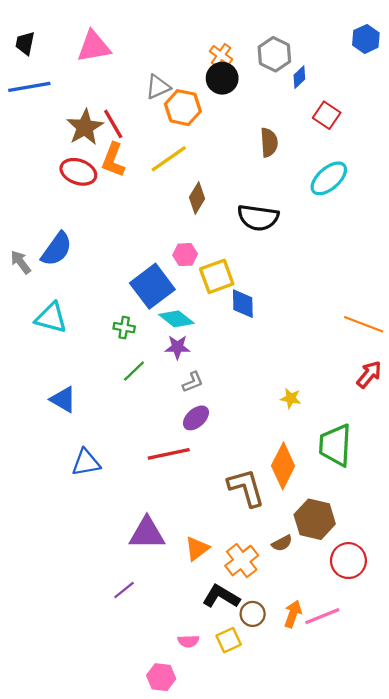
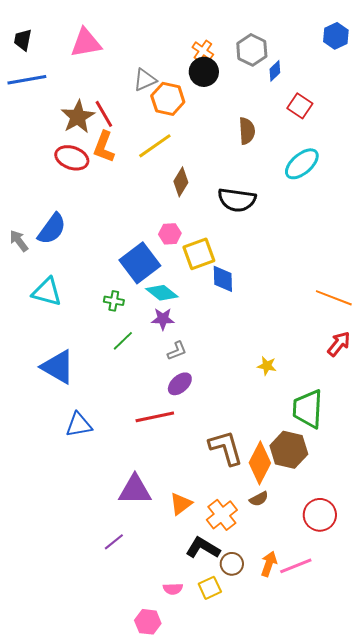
blue triangle: (63, 399) -> (58, 367), size x1.4
orange diamond: (283, 466) -> (260, 463), moved
brown hexagon: (315, 519) -> (289, 450), moved

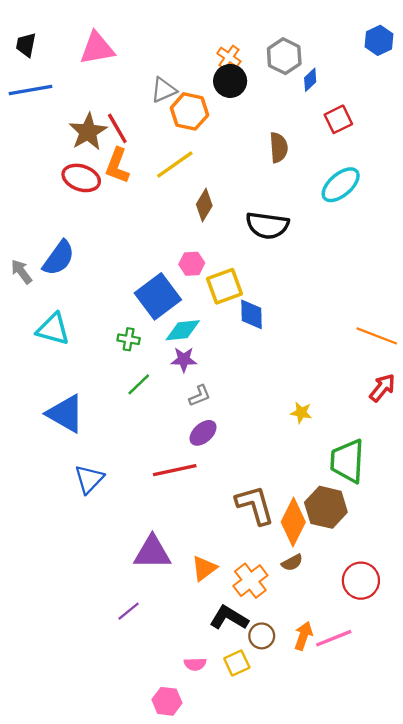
red square: (300, 106) -> (338, 119), turned 30
cyan diamond: (162, 293) -> (183, 330), turned -44
blue triangle: (79, 425) -> (89, 479), turned -36

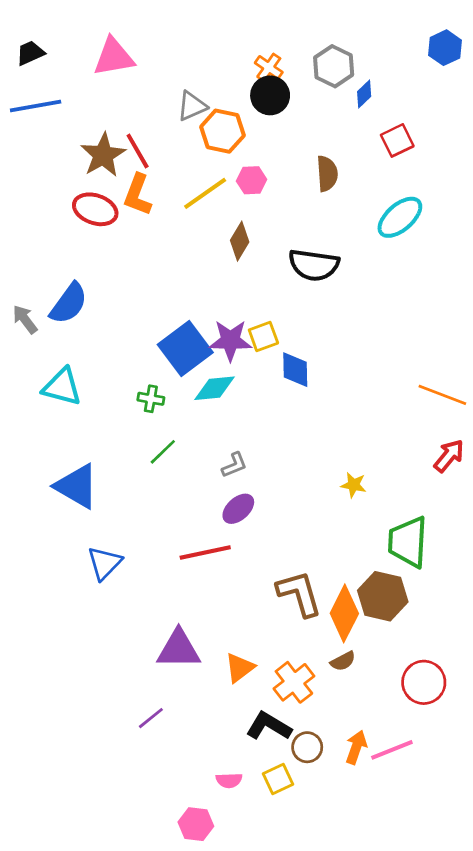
black trapezoid: (26, 45) -> (30, 53), turned 55
pink hexagon: (192, 264) -> (252, 180), moved
yellow square: (224, 286) -> (263, 337), size x0.7
purple star: (184, 360) -> (230, 340), moved, size x1.4

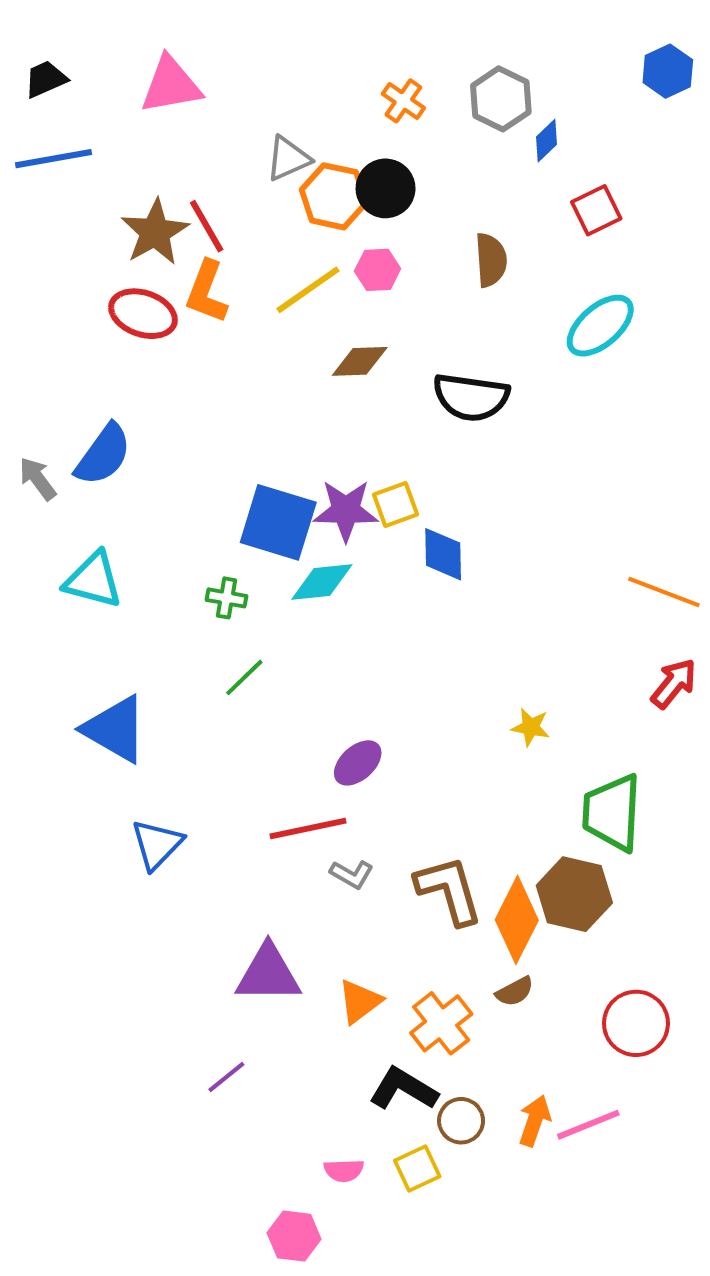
black circle: (270, 95) -> (386, 188), moved
brown diamond: (240, 241) -> (360, 361), turned 57
blue square: (185, 348) -> (278, 522), turned -36
gray L-shape: (234, 465) -> (352, 874), moved, turned 52

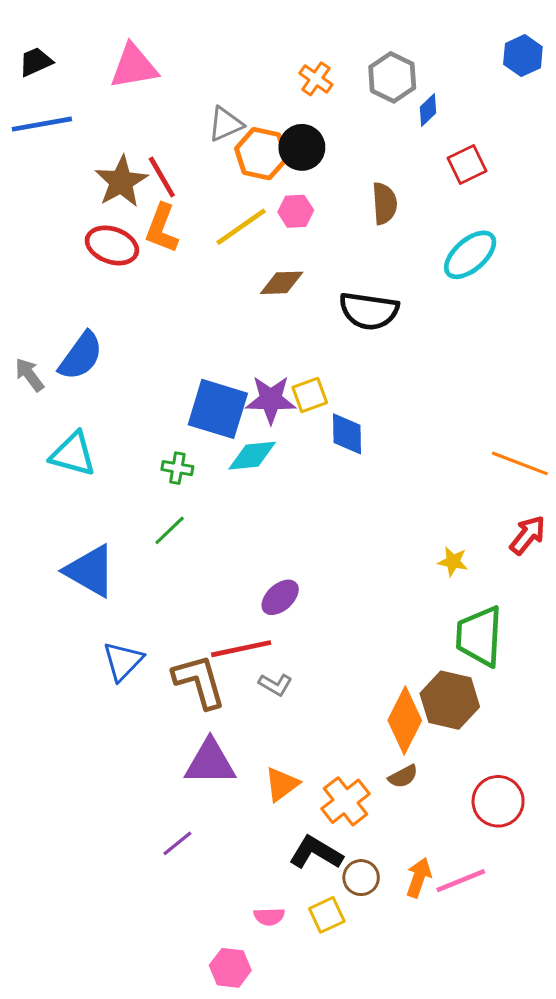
green line: (244, 677) -> (170, 530), moved
yellow star: (531, 727) -> (453, 562), moved
brown L-shape: (449, 890) -> (199, 681), moved

